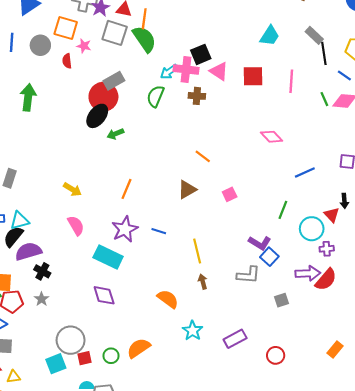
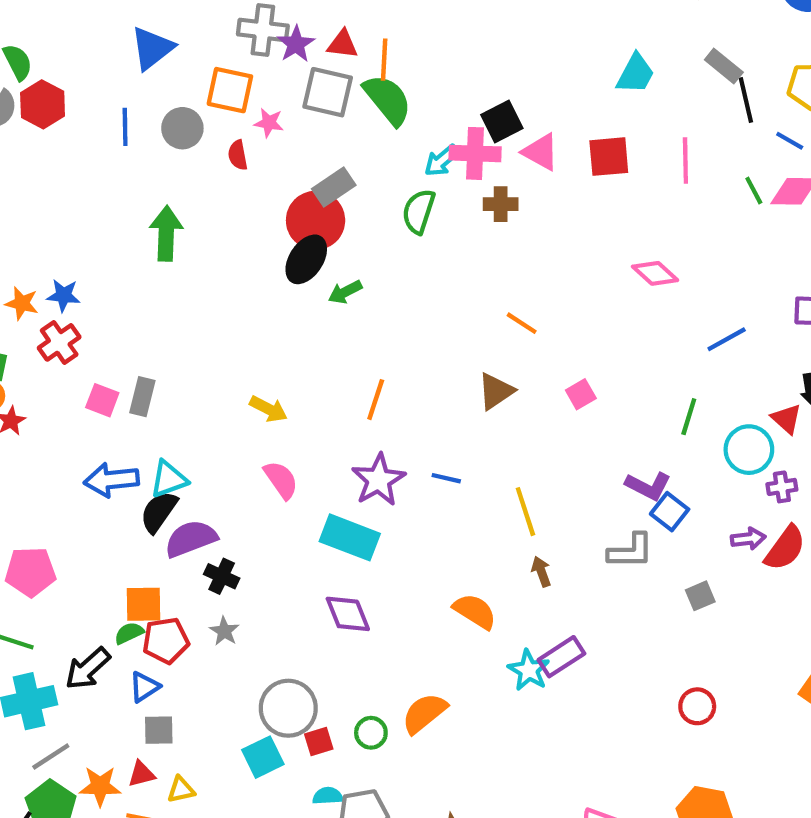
purple arrow: (308, 273) -> (748, 539), size x0.7
purple rectangle: (235, 339) -> (561, 657), moved

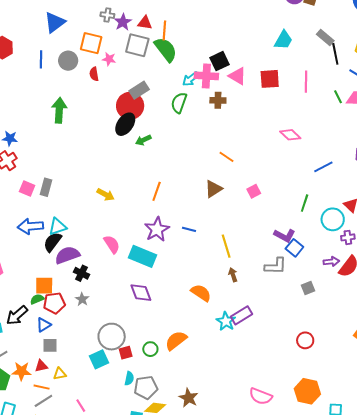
gray cross: (263, 30) -> (107, 15), size x0.6
pink semicircle: (281, 480) -> (112, 244), moved
cyan semicircle: (328, 796) -> (129, 378), turned 104

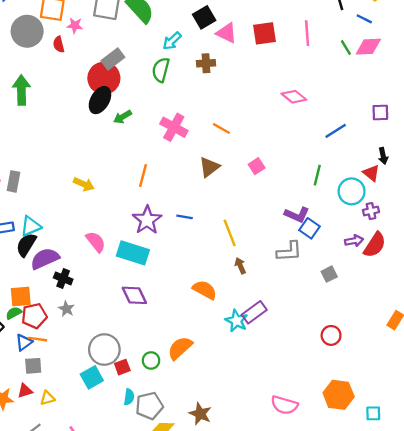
gray circle: (68, 61) -> (27, 31), size x1.4
pink cross: (206, 76) -> (174, 127), moved, turned 30
orange line: (42, 387) -> (38, 339), moved

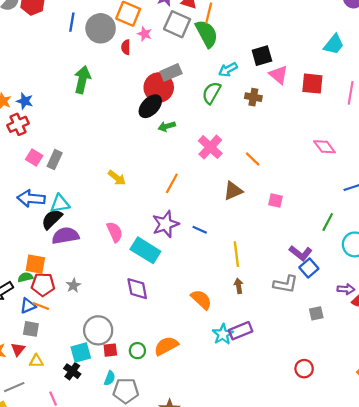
pink square: (257, 166) -> (276, 200), turned 32
black cross: (63, 278) -> (72, 371), moved
red triangle: (25, 391) -> (18, 349), turned -48

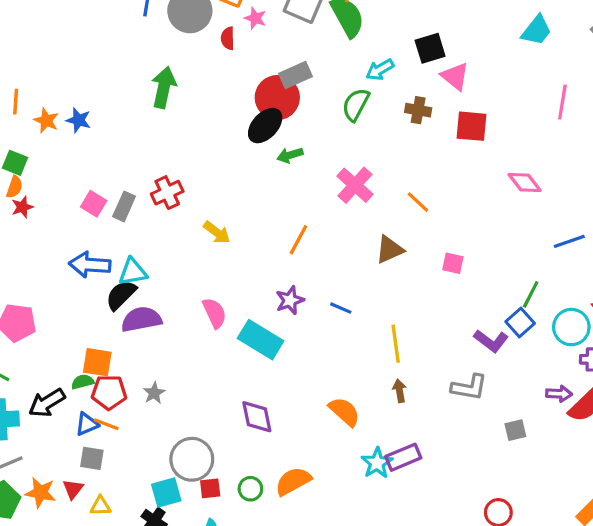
red square: (312, 84) -> (472, 126), moved
red cross: (18, 124) -> (167, 193), moved
purple star: (165, 224) -> (290, 300), size x0.7
blue square: (309, 268) -> (520, 322), moved
purple diamond: (137, 289) -> (257, 417), moved

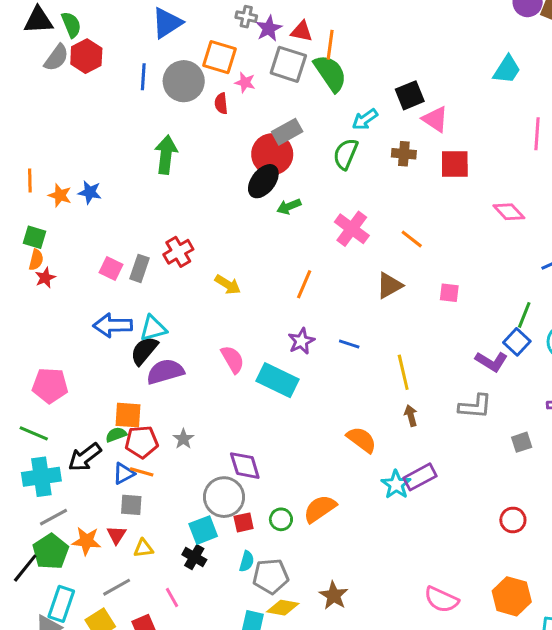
purple diamond: (257, 417) -> (245, 466), moved

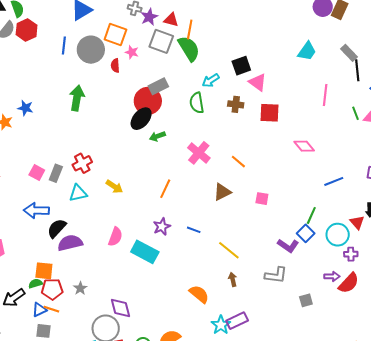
green semicircle: (346, 154) -> (197, 103), turned -35
blue star: (90, 192) -> (25, 108), moved
cyan triangle: (153, 328) -> (78, 193), moved
pink semicircle: (233, 359) -> (115, 237), turned 48
yellow line: (403, 372) -> (229, 250), turned -40

